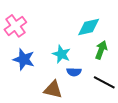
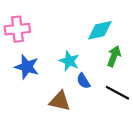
pink cross: (15, 26) -> (17, 29), turned 30
blue semicircle: (74, 72) -> (83, 81), turned 56

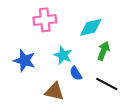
pink cross: (17, 29) -> (45, 20), moved

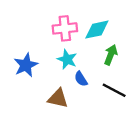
pink cross: (45, 20) -> (65, 28), moved
blue star: (25, 61) -> (26, 65), turned 30

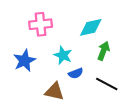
pink cross: (65, 28) -> (41, 24), moved
blue semicircle: (81, 79) -> (76, 73), turned -80

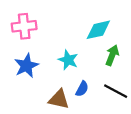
pink cross: (41, 24) -> (24, 26), moved
blue semicircle: (76, 73) -> (82, 89), moved, turned -40

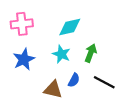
cyan diamond: (98, 30) -> (70, 27), moved
green arrow: (112, 55) -> (91, 53), moved

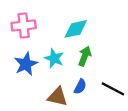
green arrow: (91, 53) -> (85, 56), moved
cyan star: (61, 54) -> (54, 58), moved

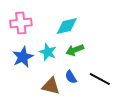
green arrow: (85, 56) -> (75, 50), turned -132
blue semicircle: (80, 87) -> (71, 77), turned 120

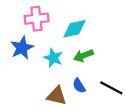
pink cross: (21, 23) -> (37, 19), moved
blue star: (23, 57) -> (22, 48), moved

